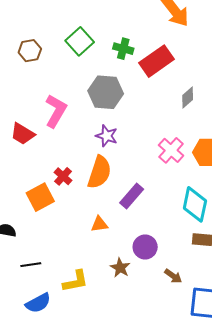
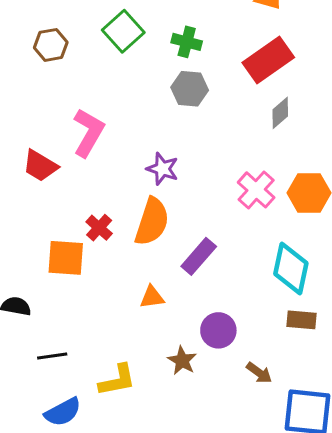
red rectangle: (157, 61) -> (268, 60), moved
gray hexagon: (106, 92) -> (190, 89), moved, size x0.7
orange square: (40, 197) -> (66, 258), turned 32

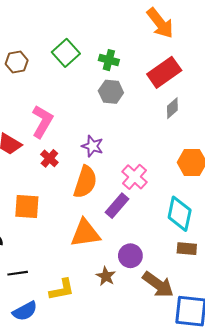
pink cross: (256, 190) -> (134, 177), moved
red cross: (99, 228) -> (49, 158), moved
orange triangle: (152, 297) -> (85, 233), size x1.8
brown arrow: (259, 373) -> (158, 284), size x1.8

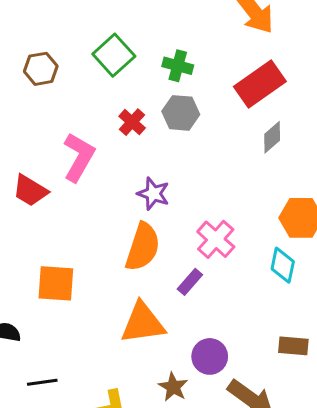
red cross: (49, 158) -> (132, 122), moved
purple rectangle: (117, 206) -> (190, 282), size x0.7
cyan diamond: (180, 214) -> (283, 265), moved, size x0.7

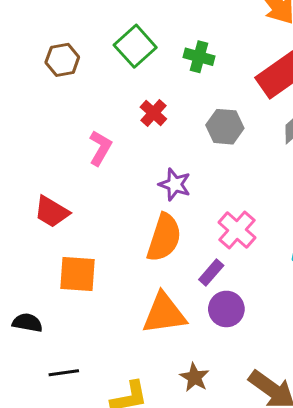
gray hexagon: (181, 113) -> (225, 127), moved
pink L-shape: (79, 157) -> (100, 148), size x0.7
red trapezoid: (30, 191) -> (52, 212), moved
purple circle: (210, 356) -> (226, 309), moved

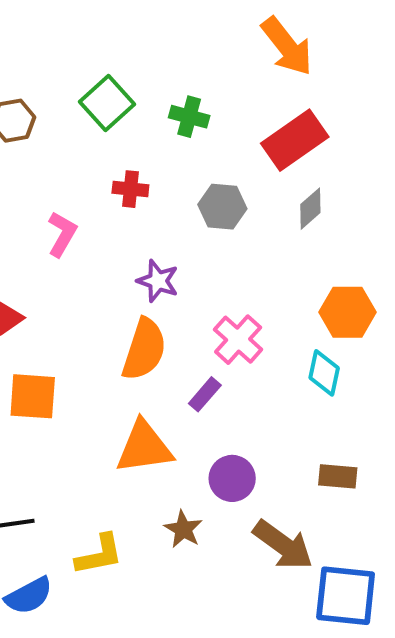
red cross: (153, 113) -> (130, 189), turned -36
purple circle: (226, 309) -> (232, 478), moved

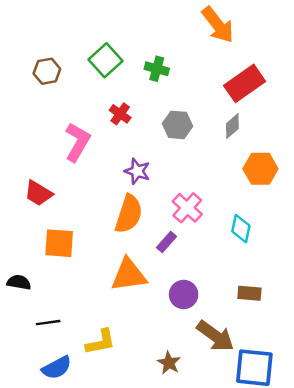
red rectangle: (295, 140) -> (245, 83), moved
red cross: (130, 189) -> (120, 114), turned 30
pink L-shape: (62, 234) -> (77, 142), size x1.4
orange hexagon: (348, 312) -> (260, 169), moved
brown star: (183, 529) -> (169, 363), moved

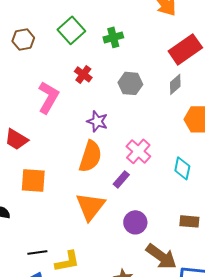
green cross: (157, 69) -> (113, 37), turned -30
orange triangle: (129, 275) -> (90, 206), turned -44
black line: (48, 323) -> (37, 252), moved

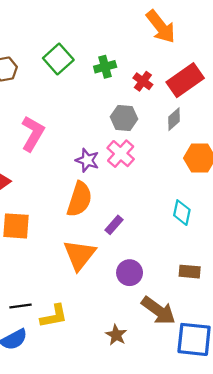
red cross: (83, 74) -> (143, 81), moved
pink cross: (138, 151) -> (121, 154), moved

